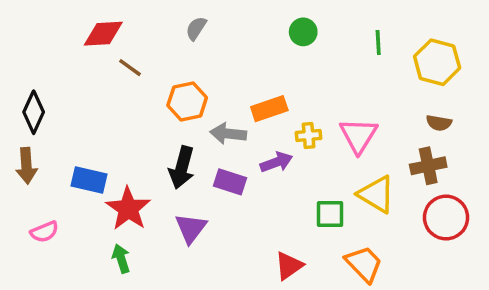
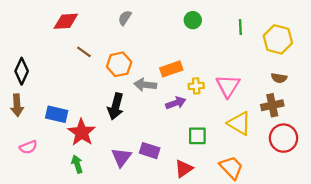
brown line: (130, 68) -> (84, 52), moved
purple rectangle: (230, 182) -> (150, 151), moved
green square: (330, 214) -> (197, 136), moved
purple triangle: (191, 228) -> (121, 157), moved

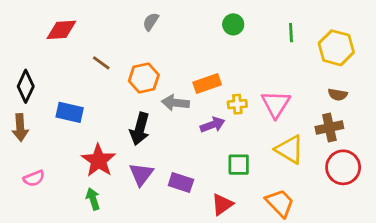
red diamond: (66, 21) -> (61, 30), moved
blue rectangle: (57, 114) -> (70, 112), moved
purple triangle: (121, 157) -> (141, 174), moved

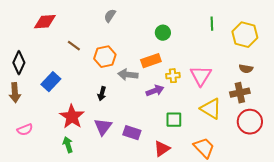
green circle: (233, 24) -> (163, 33), moved
blue rectangle: (70, 112) -> (51, 82), turned -60
black arrow: (140, 129) -> (102, 94), size x0.6

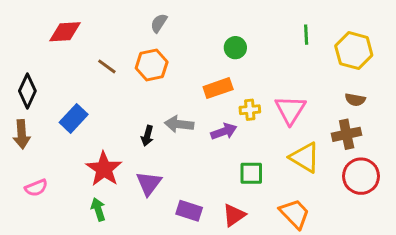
orange hexagon: (105, 57) -> (152, 65), moved
gray arrow: (128, 75) -> (179, 124), moved
purple rectangle: (132, 133) -> (189, 211), moved

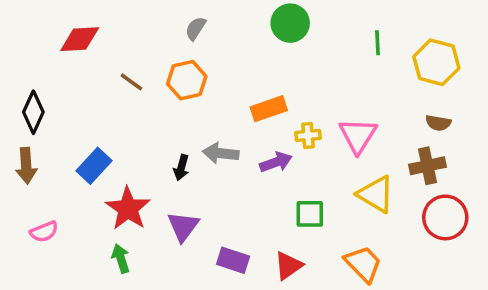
green circle: (235, 48) -> (290, 23), moved, size x1.4
blue rectangle: (74, 118) -> (94, 166), moved

